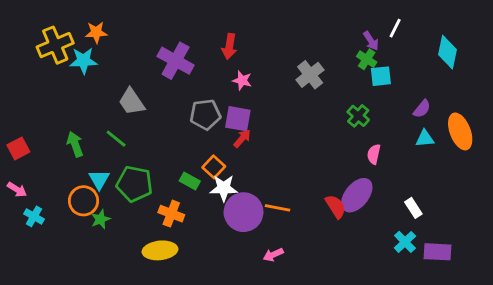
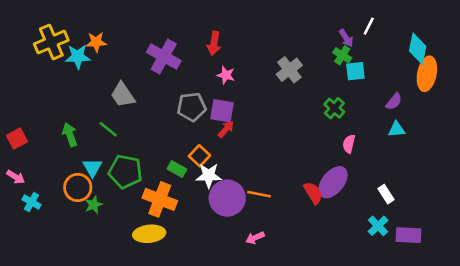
orange star: (96, 32) -> (96, 42), moved
orange ellipse: (460, 131) -> (427, 74), moved, turned 32
orange cross: (171, 214) -> (160, 199), size x1.4

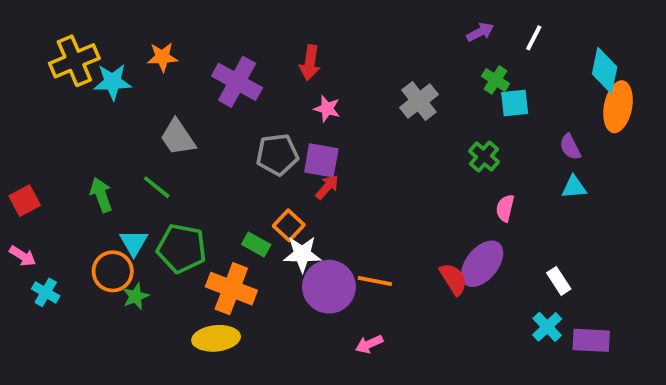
purple arrow: (346, 38) -> (480, 32), moved, turned -84
orange star: (96, 42) -> (162, 57), moved
purple semicircle: (394, 102) -> (570, 147), turned 114

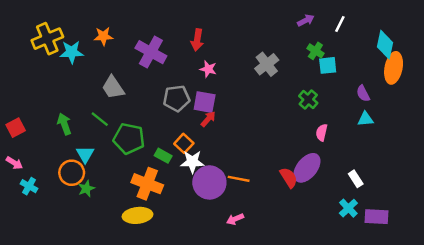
green pentagon: (182, 248) -> (129, 139), moved

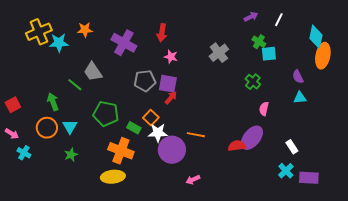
green line: (100, 119) -> (75, 85), moved
orange circle: (72, 173) -> (47, 128), moved
red semicircle: (289, 178) -> (237, 146), turned -66
orange line: (239, 179) -> (196, 135), moved

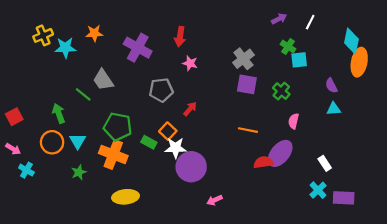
yellow cross: (39, 32) -> (43, 35), size x0.7
purple square: (168, 84) -> (247, 84), moved
orange line: (196, 135) -> (248, 130), moved
orange cross: (121, 151) -> (113, 155), moved

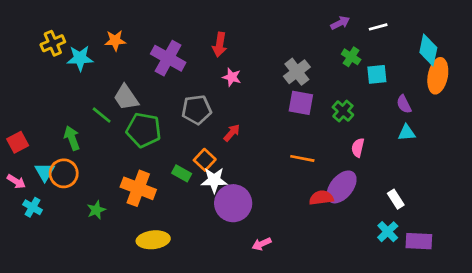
white line: (310, 22) -> (378, 27), turned 48
cyan square: (299, 60) -> (377, 74), moved
green pentagon: (118, 127) -> (144, 130), moved
cyan triangle: (78, 141) -> (45, 172), moved

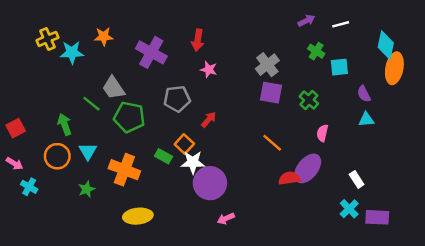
orange line: (302, 158) -> (272, 143), turned 30
cyan triangle: (45, 172) -> (88, 151), moved
pink arrow: (262, 244) -> (226, 219), moved

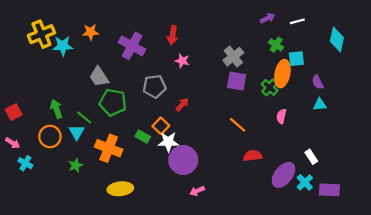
yellow cross: (47, 39) -> (41, 34), size x1.4
orange ellipse: (394, 68) -> (282, 74), moved
green line: (91, 104) -> (84, 117), moved
purple ellipse: (308, 168) -> (284, 175), moved

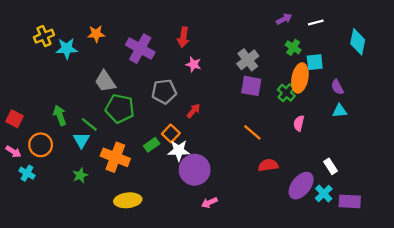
yellow cross: (41, 34) -> (44, 36), size x0.7
red square: (14, 112) -> (15, 119), turned -35
orange circle: (50, 137) -> (41, 145), moved
green rectangle: (143, 137) -> (152, 145), turned -64

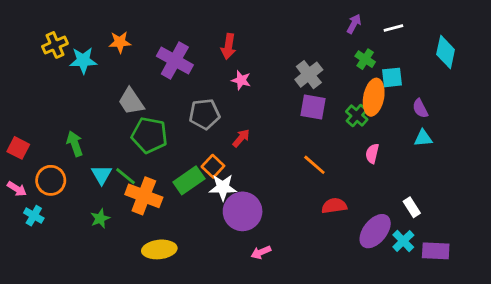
purple arrow: (284, 19) -> (354, 24), turned -35
green line: (89, 124) -> (125, 176), moved
green rectangle: (152, 145) -> (189, 180), size x1.5

